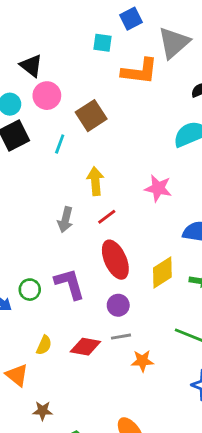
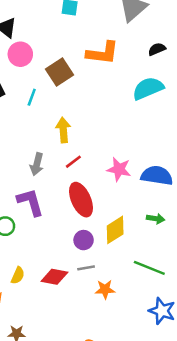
orange L-shape: (140, 71) -> (102, 53), moved
pink star: (158, 188) -> (119, 169), moved
yellow diamond: (162, 272) -> (115, 230), moved
purple L-shape: (70, 284) -> (30, 202), moved

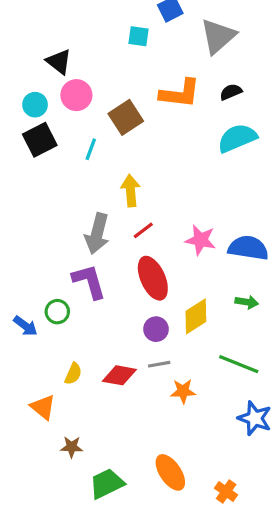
black semicircle: (157, 49) -> (231, 92), moved
gray arrow: (37, 164) -> (97, 234), size x1.4

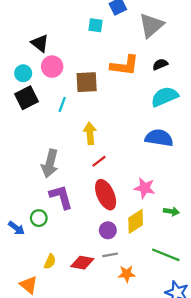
brown square: (126, 117) -> (87, 82), turned 30
gray arrow: (97, 234) -> (50, 163), moved
pink star: (201, 240) -> (145, 188), moved
blue semicircle: (248, 248) -> (159, 138), moved

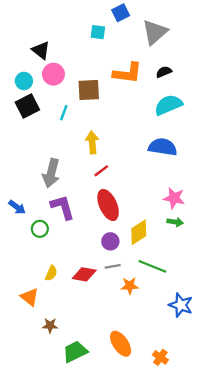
pink star: (145, 188) -> (174, 198), moved
blue arrow: (16, 228) -> (17, 207), moved
green line: (166, 255) -> (152, 266), moved

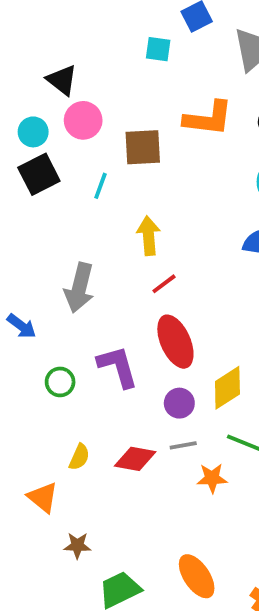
blue arrow: (17, 207) -> (22, 326), moved
purple L-shape: (63, 207) -> (118, 367), moved

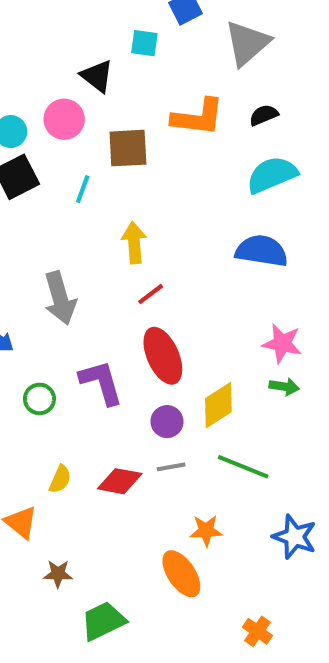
black triangle: (62, 80) -> (97, 76), moved
gray arrow: (79, 288) -> (60, 298), turned -30
orange star: (212, 478) -> (206, 531), moved
orange ellipse: (197, 576) -> (181, 574), moved

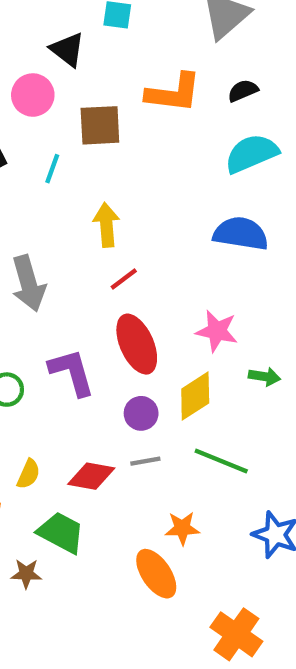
pink star: (282, 343) -> (217, 331), moved
green trapezoid: (103, 621) -> (61, 532), moved, turned 54
orange cross: (257, 631) -> (236, 634), size x1.6

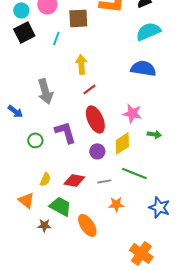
gray line: (145, 461) -> (104, 181), moved
orange ellipse: (156, 574) -> (87, 225), moved

